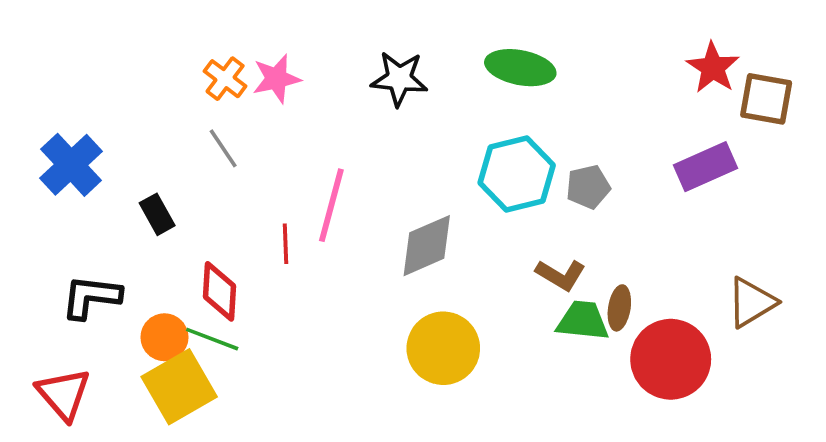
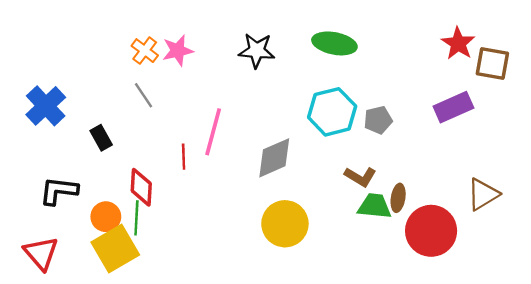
green line: (212, 339) -> (136, 218), turned 72

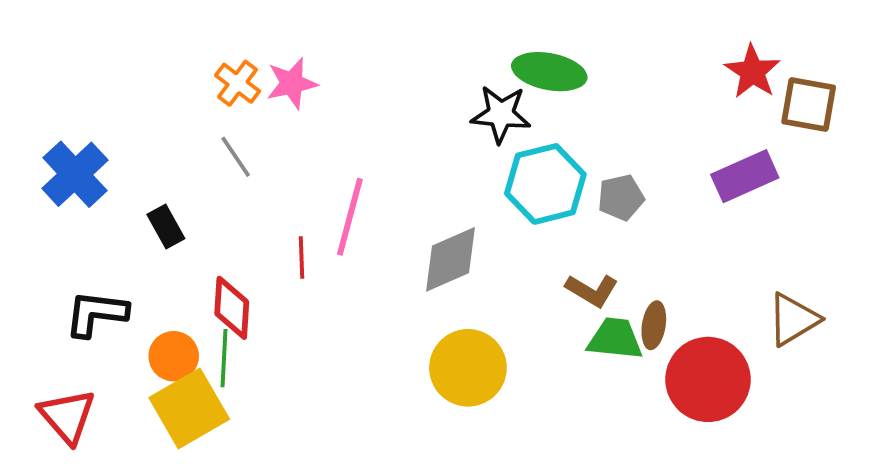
black star: (257, 51) -> (501, 114), moved

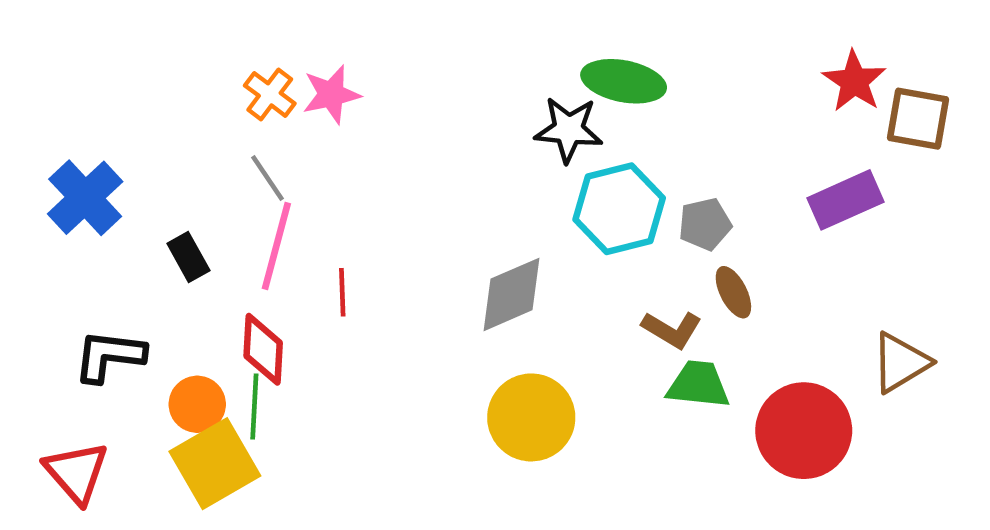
pink line: (350, 217) -> (276, 246), moved
brown ellipse: (654, 325) -> (733, 292), moved, turned -36

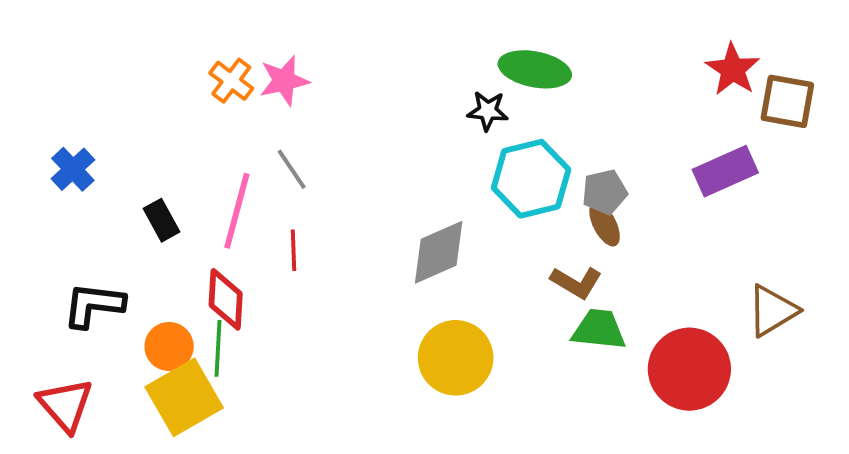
black star: (569, 130) -> (488, 111), size x0.7
gray line: (268, 178) -> (292, 169), moved
blue cross: (85, 198) -> (73, 169), size x0.7
brown ellipse: (733, 292) -> (605, 224), moved

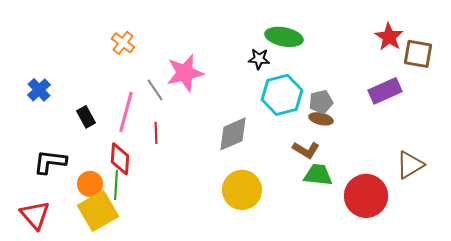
pink star: (284, 81) -> (185, 73), moved, size x1.4
brown ellipse: (605, 224) -> (321, 119), turned -50

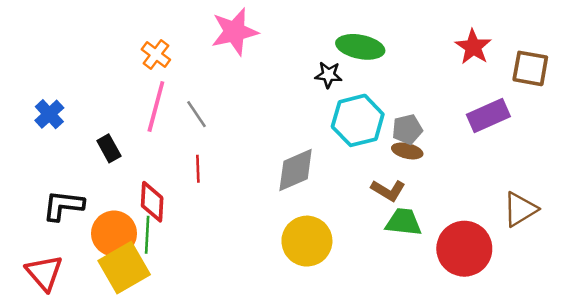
red star: (389, 37) -> (473, 47), moved
pink star: (185, 73) -> (235, 32), moved
pink line: (126, 112) -> (156, 107), moved
orange circle: (90, 184) -> (114, 233), size x1.4

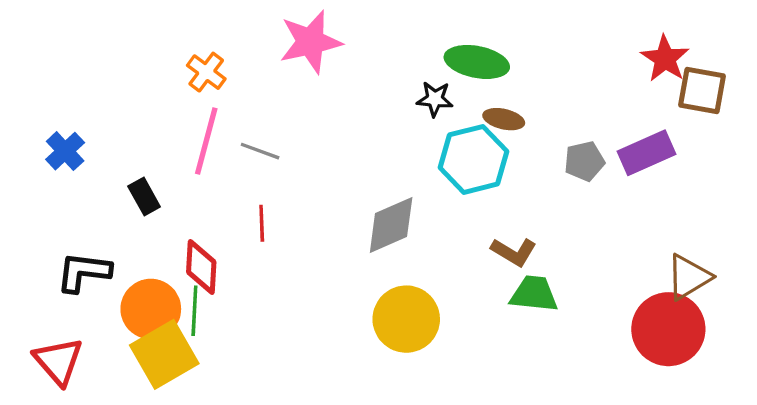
red star: (473, 47) -> (665, 59), moved
gray line: (197, 114) -> (260, 151), turned -36
gray pentagon: (407, 129) -> (584, 161), moved
brown ellipse: (407, 151) -> (504, 119), moved
red circle: (464, 249) -> (668, 329), moved

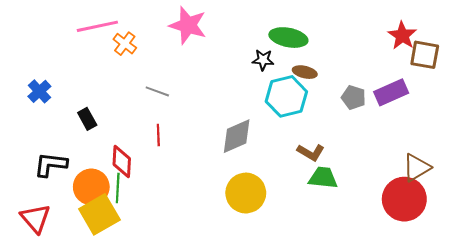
pink star: (310, 42) -> (188, 25), turned 30
pink line: (206, 141) -> (97, 26), moved, turned 63
gray pentagon: (584, 161) -> (354, 97), turned 30

